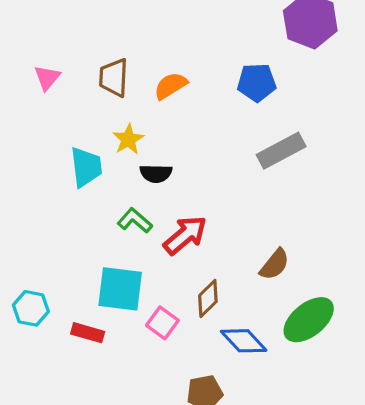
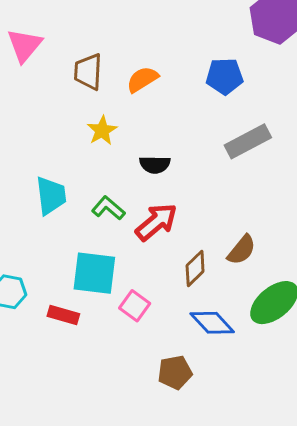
pink triangle: (47, 78) -> (25, 45), moved, size x1.4
cyan trapezoid: (86, 167) -> (51, 196), moved
black semicircle: (156, 173) -> (155, 165), moved
brown diamond: (208, 299) -> (195, 268), moved

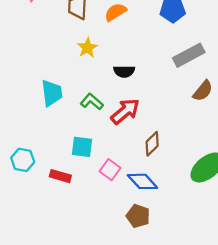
brown semicircle: (242, 250) -> (203, 91), moved
cyan square: (94, 273) -> (82, 147), size x0.7
blue diamond: (212, 323) -> (142, 181), moved
brown pentagon: (175, 372) -> (138, 216), turned 30

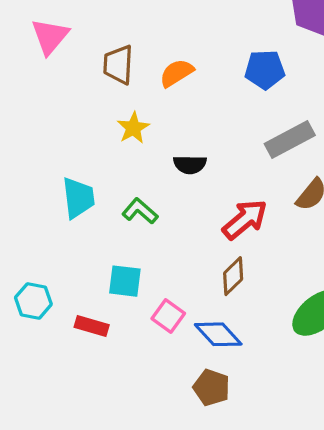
red arrow: (125, 111) -> (245, 219), moved

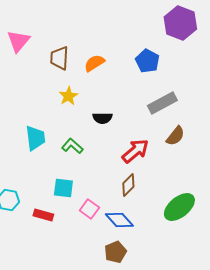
blue pentagon: (265, 70) -> (147, 61), turned 30
brown pentagon: (211, 388) -> (115, 252), turned 30

